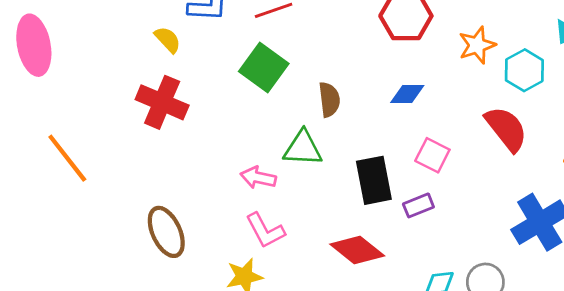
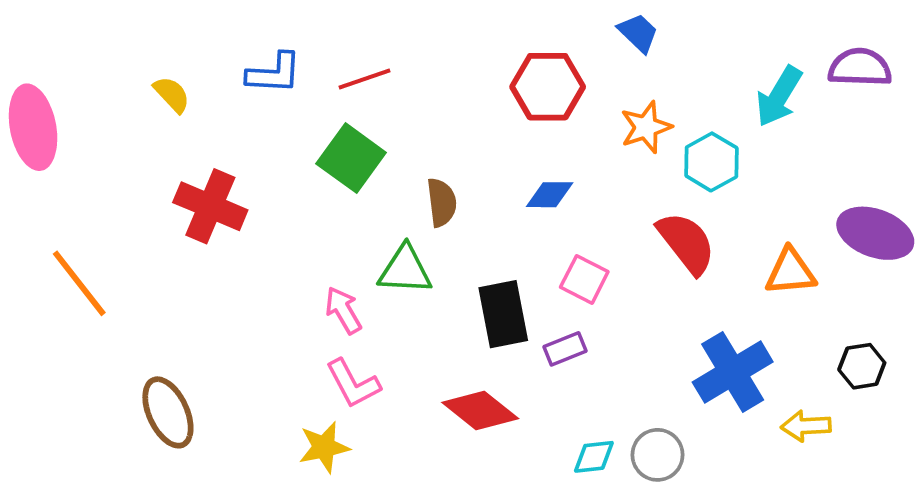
yellow semicircle: (168, 40) -> (172, 94), moved
pink arrow: (258, 178) -> (343, 310), turned 48
brown ellipse: (166, 232) -> (168, 412), moved

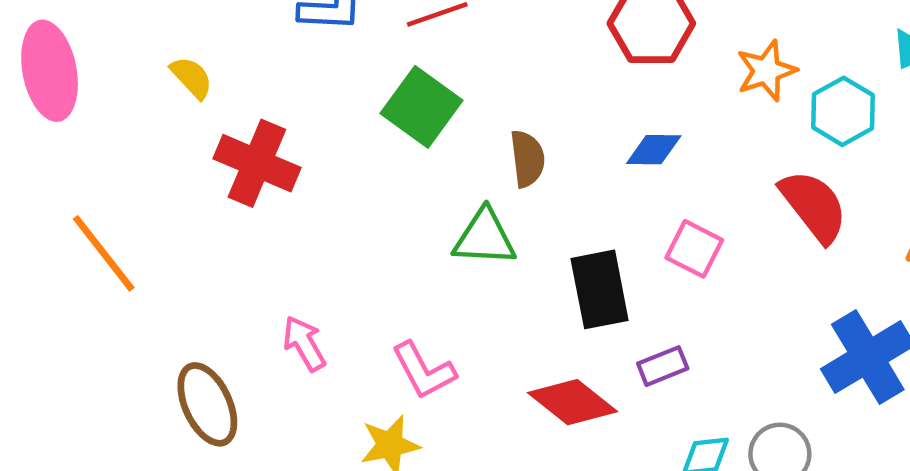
yellow semicircle: (172, 94) -> (192, 78), moved
pink arrow: (343, 310) -> (304, 343), moved
purple rectangle: (565, 349) -> (663, 366), moved

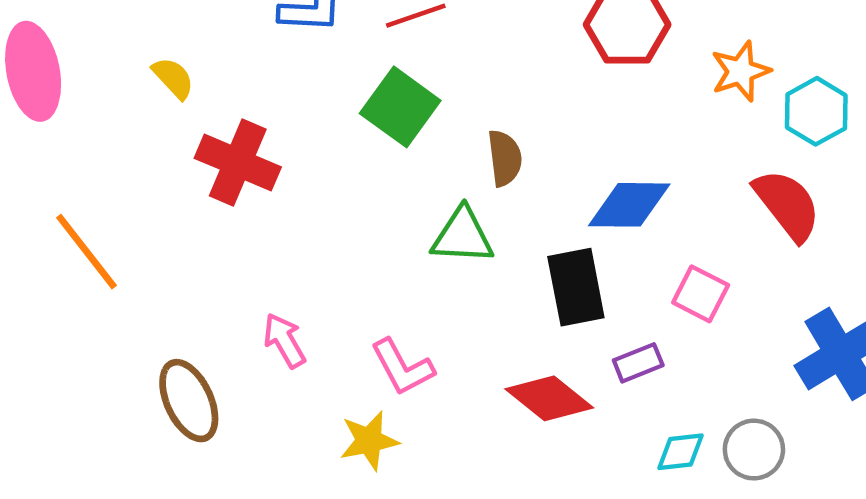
blue diamond: (654, 150) -> (629, 205), moved, size x1.5
pink square: (694, 249) -> (701, 294), moved

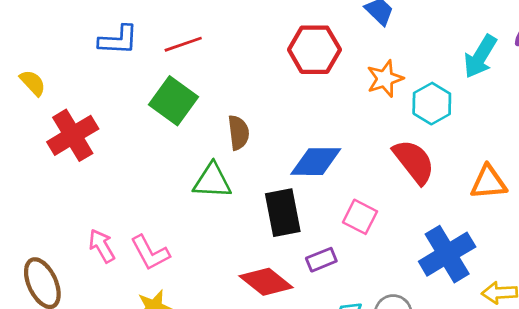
red cross: (238, 163) -> (73, 135), turned 36
pink L-shape: (402, 367) -> (150, 253), moved

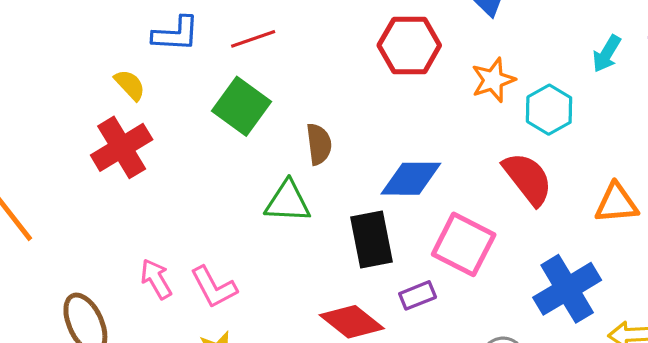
cyan arrow: (480, 57) -> (607, 54), size x0.7
yellow semicircle: (33, 83) -> (130, 85), moved
pink square: (360, 217) -> (464, 244), size x1.5

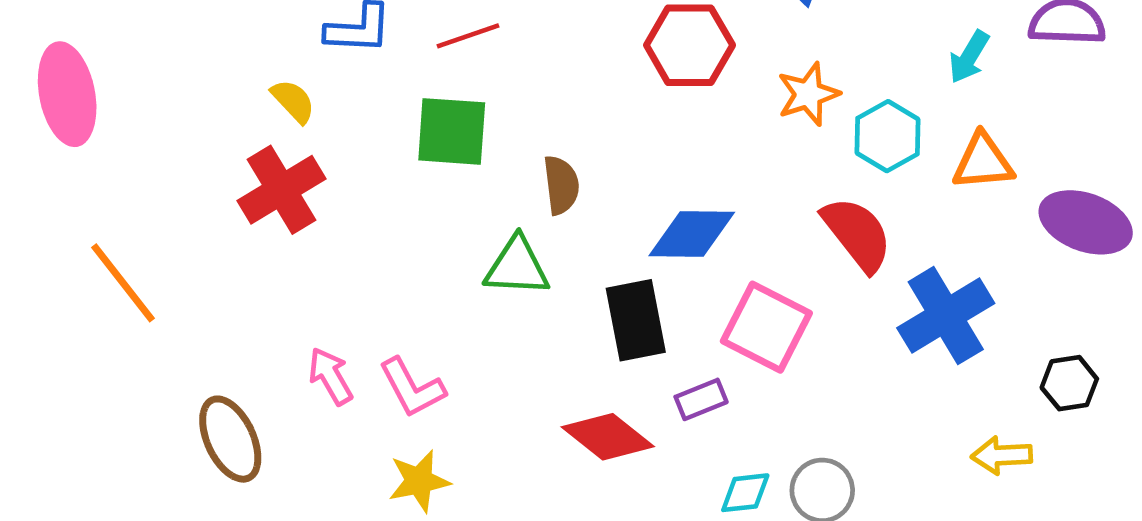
green square: (242, 106) -> (452, 131), turned -32
orange triangle: (616, 203) -> (983, 162), moved
blue cross: (567, 289) -> (946, 316), moved

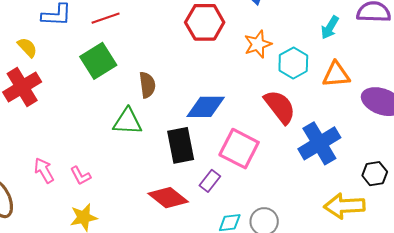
green square: (452, 131) -> (98, 61), turned -36
pink L-shape: (412, 388) -> (81, 176), size x0.7
purple rectangle: (701, 399) -> (210, 181), turned -30
yellow arrow: (1002, 455) -> (344, 206), size x1.5

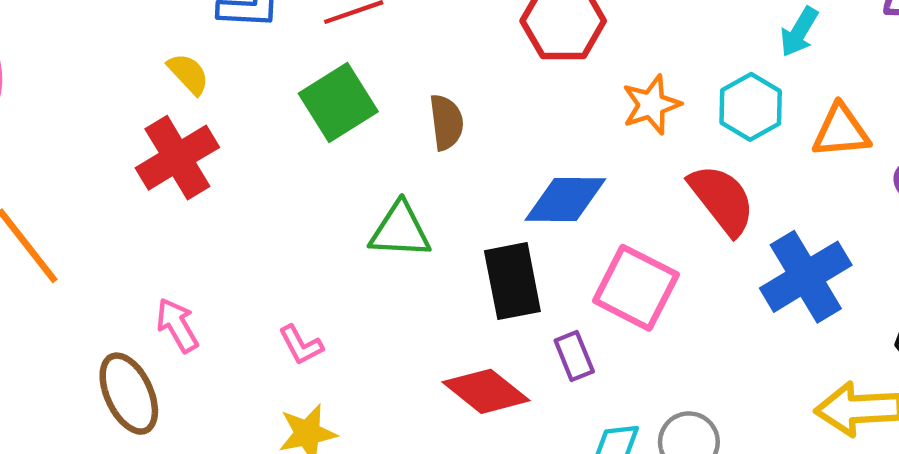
cyan arrow: (330, 28) -> (799, 32), moved
orange star: (258, 44) -> (651, 105), moved
brown semicircle: (147, 85) -> (446, 122), moved
pink arrow: (44, 170) -> (177, 325), moved
purple rectangle: (210, 181) -> (574, 356), turned -60

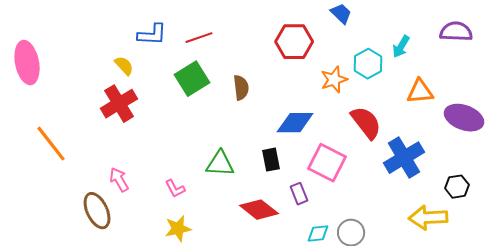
cyan hexagon: (751, 107) -> (368, 64), moved
green triangle: (400, 230) -> (220, 164), moved
black rectangle: (512, 281) -> (271, 160), size x0.7

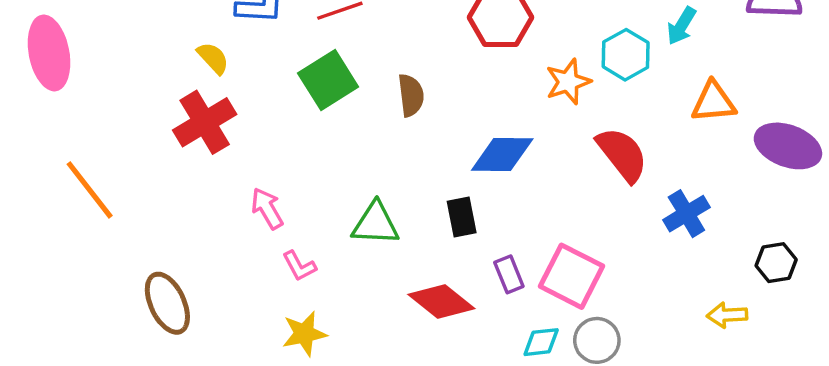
blue cross: (404, 158) -> (686, 214), size x0.7
pink square: (327, 163) -> (572, 276), moved
pink arrow: (119, 180) -> (267, 209), moved
yellow arrow: (428, 218) -> (727, 315), size x0.6

